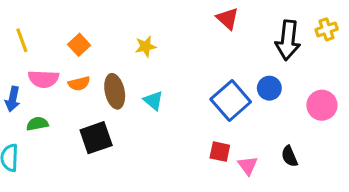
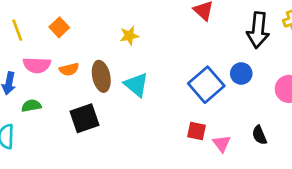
orange square: (79, 45) -> (59, 27), moved
cyan triangle: (153, 101) -> (136, 85), size x1.4

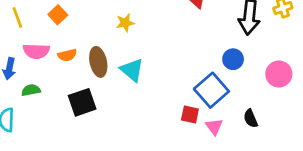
blue square: (206, 85) -> (211, 90), moved

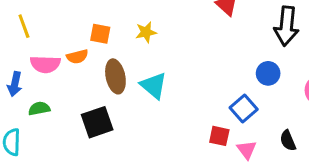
orange square: (58, 15) -> (100, 34), moved, turned -36
orange semicircle: (67, 55) -> (77, 57), moved
blue square: (211, 90) -> (244, 108), size x0.7

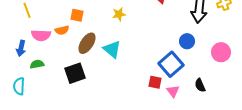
yellow star: (146, 32) -> (119, 14), moved
brown ellipse: (115, 76) -> (87, 43), turned 45
blue square: (244, 108) -> (171, 64), size x1.4

